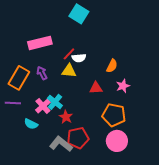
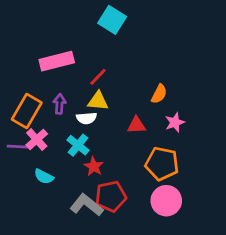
white semicircle: (79, 58) -> (87, 118), moved
purple arrow: (42, 73) -> (59, 104), turned 32
pink cross: (43, 106) -> (37, 139), moved

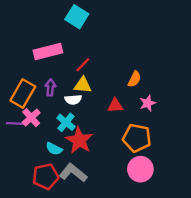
cyan square: (112, 20) -> (77, 17), moved
red star: (94, 167) -> (79, 140), size x1.6
cyan semicircle: (44, 176) -> (54, 149), moved
red pentagon: (111, 196) -> (46, 176), moved

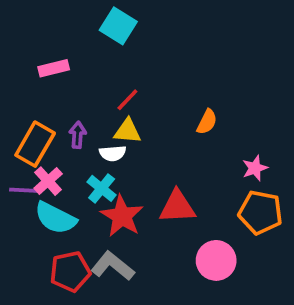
pink rectangle: (48, 52) -> (54, 68), moved, size x0.7
pink star: (148, 103) -> (255, 168), moved
red triangle: (115, 106) -> (177, 207), moved, size x1.5
orange pentagon: (137, 138) -> (260, 212), moved
cyan semicircle: (54, 149) -> (55, 218), moved, size x1.6

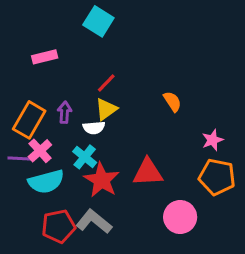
orange semicircle: (207, 122) -> (172, 101), turned -60
yellow triangle: (127, 131) -> (106, 109), turned -40
cyan semicircle: (55, 218) -> (46, 182), turned -42

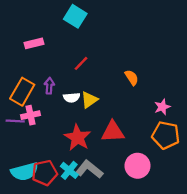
yellow triangle: (106, 109) -> (89, 100), moved
pink cross: (40, 151) -> (30, 115), turned 30
cyan cross: (85, 157) -> (69, 170), moved
cyan semicircle: (46, 182) -> (25, 172), moved
gray L-shape: (94, 222) -> (89, 169), moved

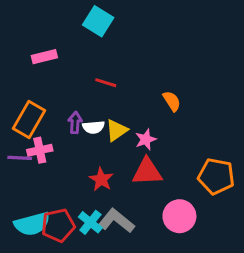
red line: (81, 63) -> (106, 83), turned 63
purple arrow: (49, 86) -> (75, 123), moved
pink star: (162, 107) -> (146, 139), moved
red star: (78, 138) -> (101, 179), size x0.7

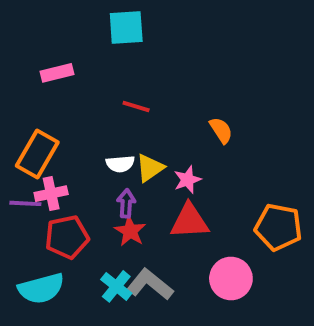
cyan square: (98, 21) -> (126, 27), turned -36
purple arrow: (75, 123) -> (126, 203), moved
red pentagon: (58, 225) -> (67, 237), moved

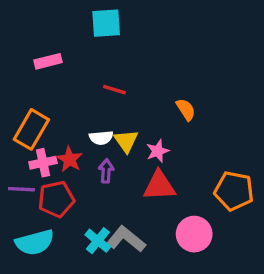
yellow triangle: (150, 168) -> (126, 141), turned -30
purple line: (25, 203) -> (21, 189), moved
red star: (130, 231) -> (70, 159), moved

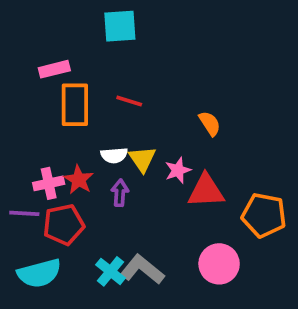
orange rectangle: (31, 129) -> (75, 105), moved, turned -30
red triangle: (159, 186) -> (206, 191), moved

